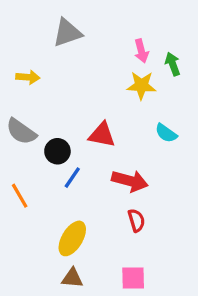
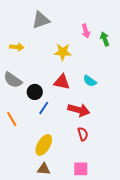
yellow star: (141, 85) -> (63, 52), moved
cyan semicircle: (166, 133) -> (90, 81), moved

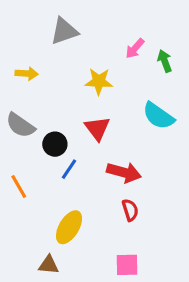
pink arrow: (86, 31) -> (135, 48), turned 56
cyan semicircle: (90, 81) -> (158, 116), moved, size x1.5
red triangle: (62, 82) -> (97, 128), turned 42
brown triangle: (44, 169) -> (49, 265), moved

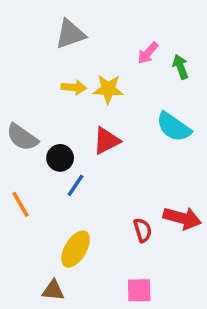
yellow arrow: (27, 74) -> (74, 87), moved
red triangle: (97, 128) -> (107, 141), turned 40
red arrow: (124, 172) -> (182, 218), moved

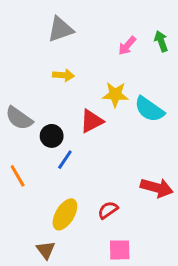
green arrow: (180, 67) -> (161, 41), moved
yellow star: (108, 89) -> (115, 94), moved
red semicircle: (143, 230) -> (108, 210), moved, turned -108
brown triangle: (53, 290) -> (46, 250), turned 48

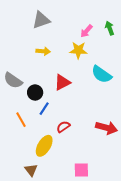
yellow star: (115, 94) -> (78, 50), moved
orange line: (18, 176) -> (21, 120), moved
red semicircle: (108, 210) -> (63, 127), moved

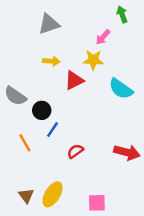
green arrow: (110, 28) -> (122, 14), moved
red triangle: (62, 82) -> (74, 80), moved
yellow ellipse: (44, 146) -> (53, 194), moved
brown triangle: (31, 170) -> (26, 196), moved

